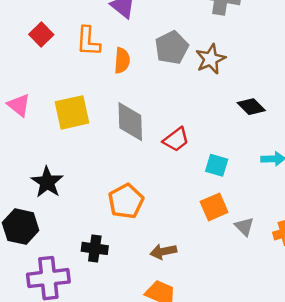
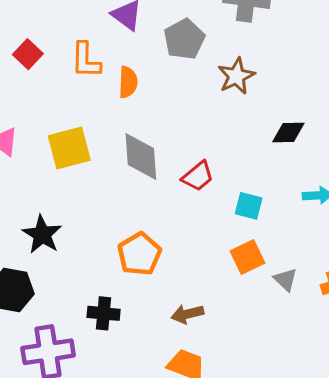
gray pentagon: (172, 48) -> (184, 39), moved
black diamond: (251, 107) -> (288, 132), turned -44

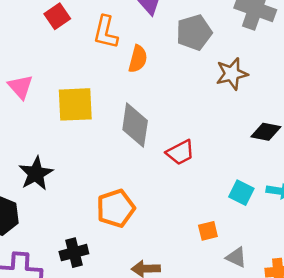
cyan square: (249, 206) -> (241, 193), moved
orange square: (248, 257) -> (208, 231), size x0.7
gray triangle: (285, 280) -> (236, 257), turned -30
black cross: (104, 313) -> (74, 253), turned -32

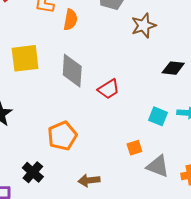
black cross: (74, 253) -> (33, 172), turned -30
gray triangle: (236, 257) -> (158, 166), size x1.4

